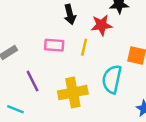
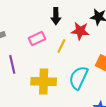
pink rectangle: (54, 45) -> (37, 39), turned -42

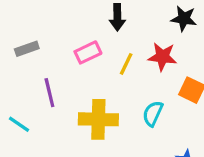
red star: (80, 31) -> (162, 57), moved
cyan semicircle: (79, 78) -> (153, 113), size x0.7

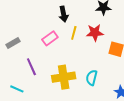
yellow line: (126, 64) -> (74, 33), moved
cyan semicircle: (153, 113) -> (92, 78), moved

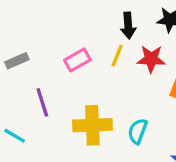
black arrow: (64, 14) -> (128, 26), moved

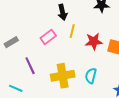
black arrow: (128, 26) -> (63, 12), moved
red star: (151, 59) -> (94, 41), moved

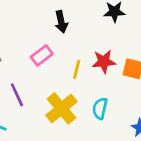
yellow line: (72, 31) -> (77, 69), moved
yellow cross: (63, 76) -> (61, 108), turned -30

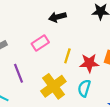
black arrow: (61, 22) -> (57, 17), turned 84
red star: (104, 62) -> (89, 63), moved

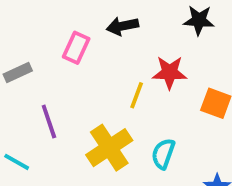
pink rectangle: (40, 43) -> (76, 48), moved, turned -35
red star: (89, 63) -> (170, 72), moved

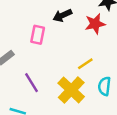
red star: (170, 72) -> (95, 24), moved
yellow line: (137, 95) -> (85, 64), moved, turned 49

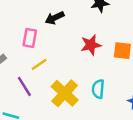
red star: (95, 24) -> (91, 45), moved
yellow line: (85, 64) -> (39, 64), moved

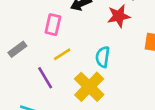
red star: (91, 45) -> (119, 16), moved
cyan semicircle: (98, 89) -> (103, 57), moved

